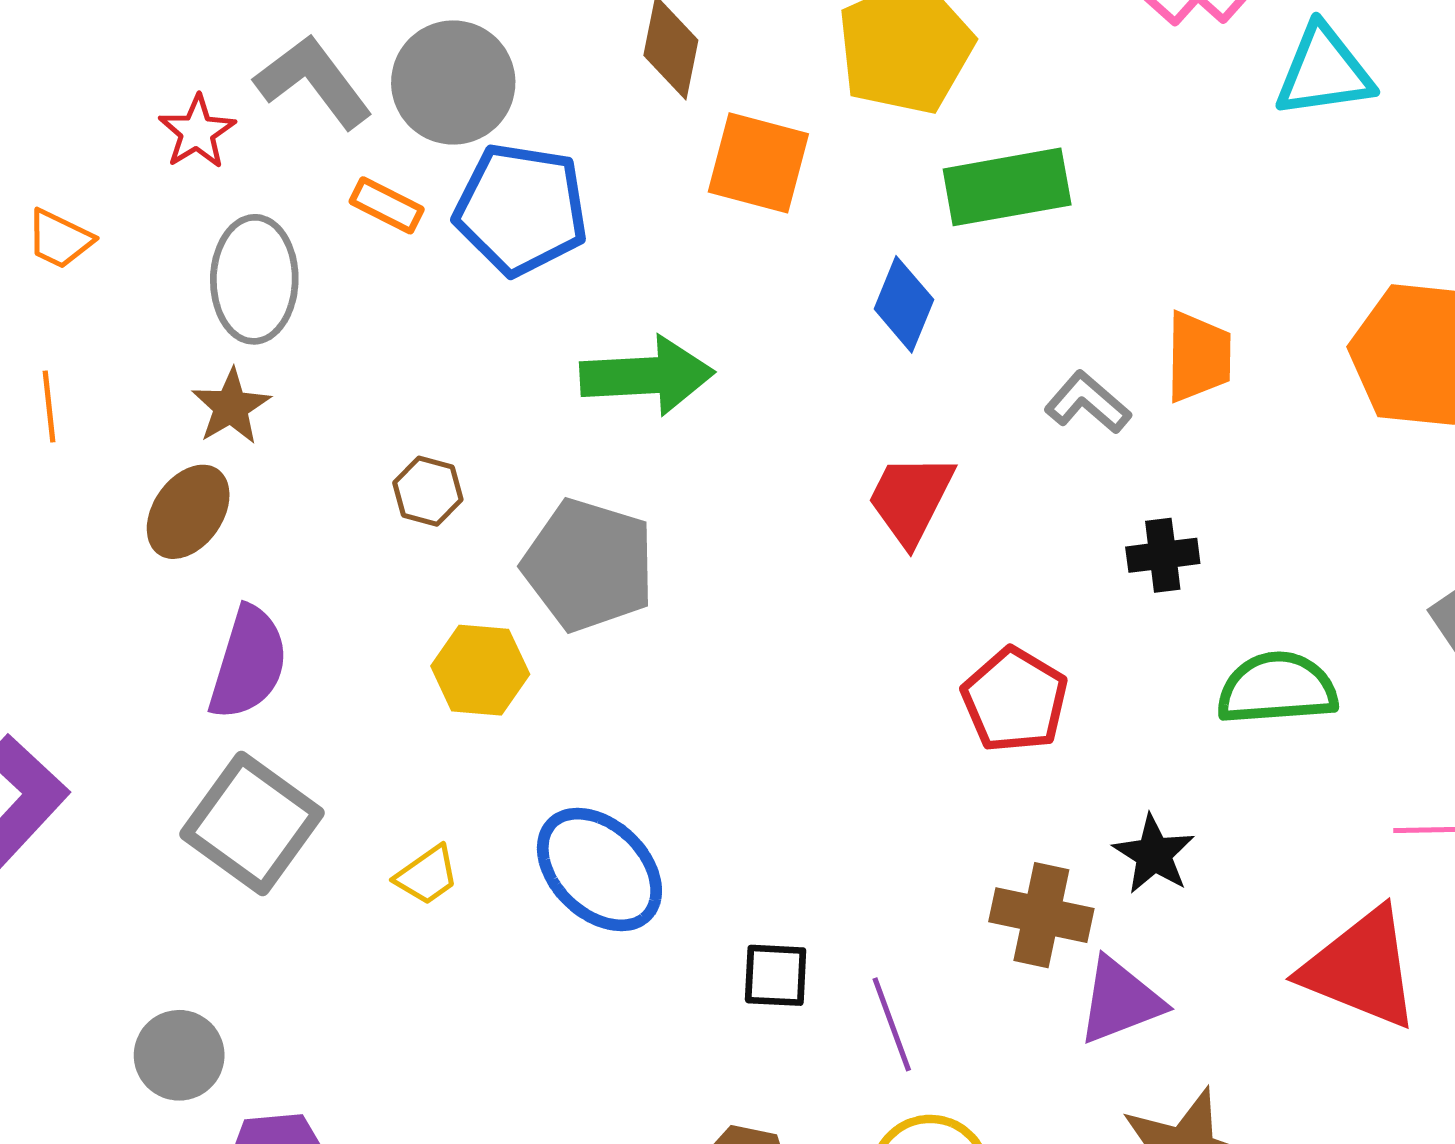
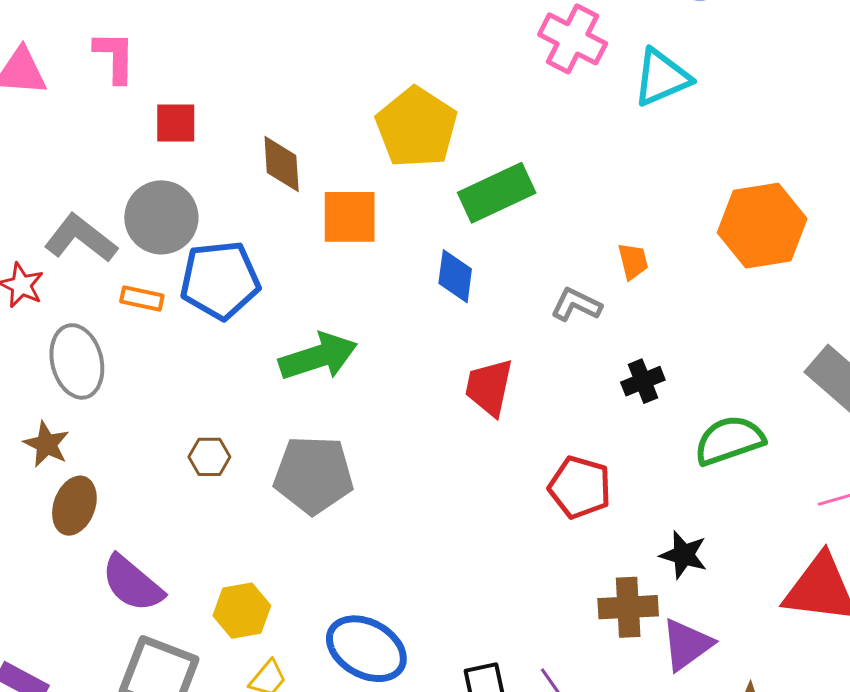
orange trapezoid: (1198, 357) -> (633, 261), size x0.7
brown star: (231, 407) -> (46, 444), moved
purple semicircle: (248, 663) -> (132, 583), turned 128
yellow hexagon: (480, 670) -> (242, 611), moved

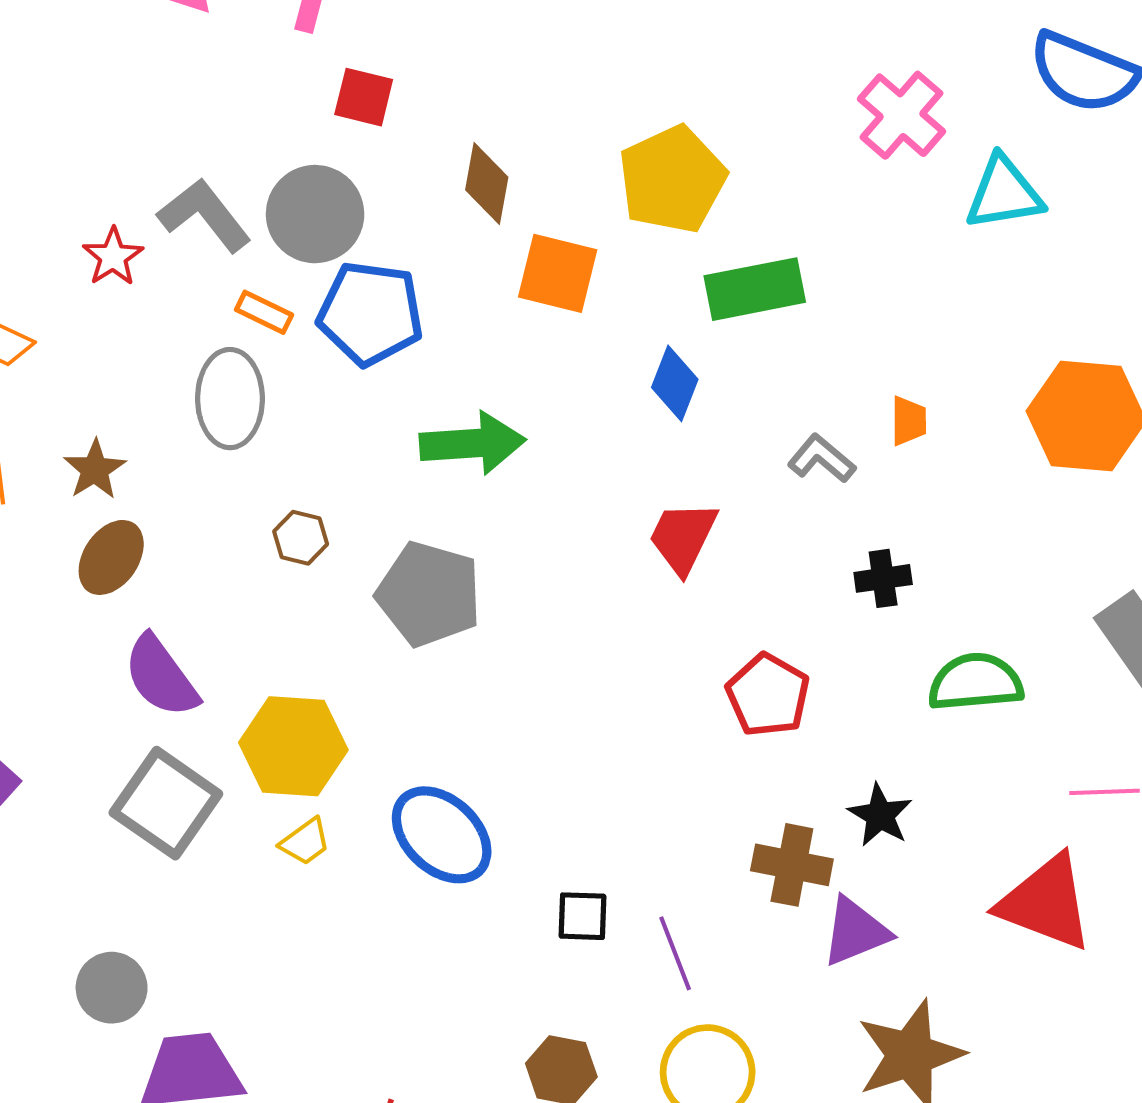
gray ellipse: (77, 361) -> (230, 399), moved
yellow hexagon: (242, 611) -> (293, 746), size x1.4

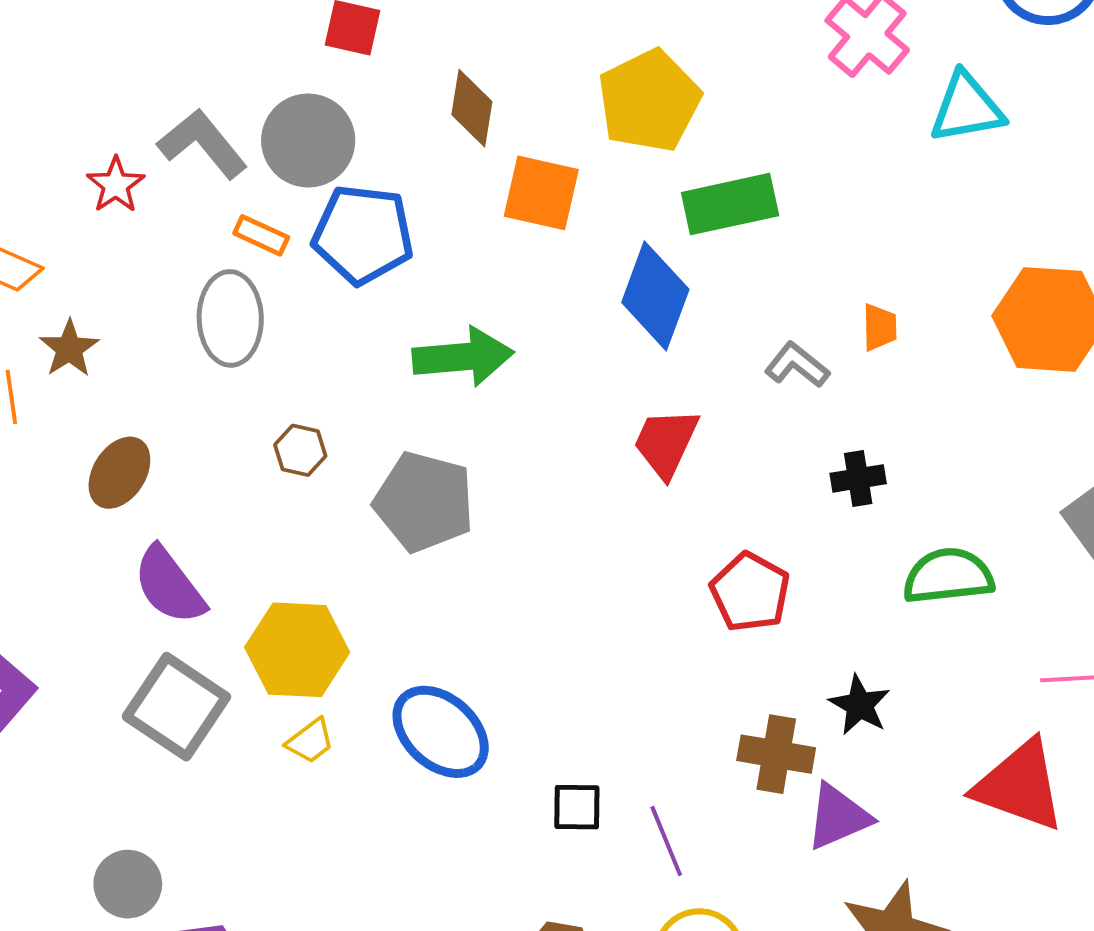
blue diamond: (675, 383) -> (655, 296), size x1.5
brown star: (95, 470) -> (69, 348), moved

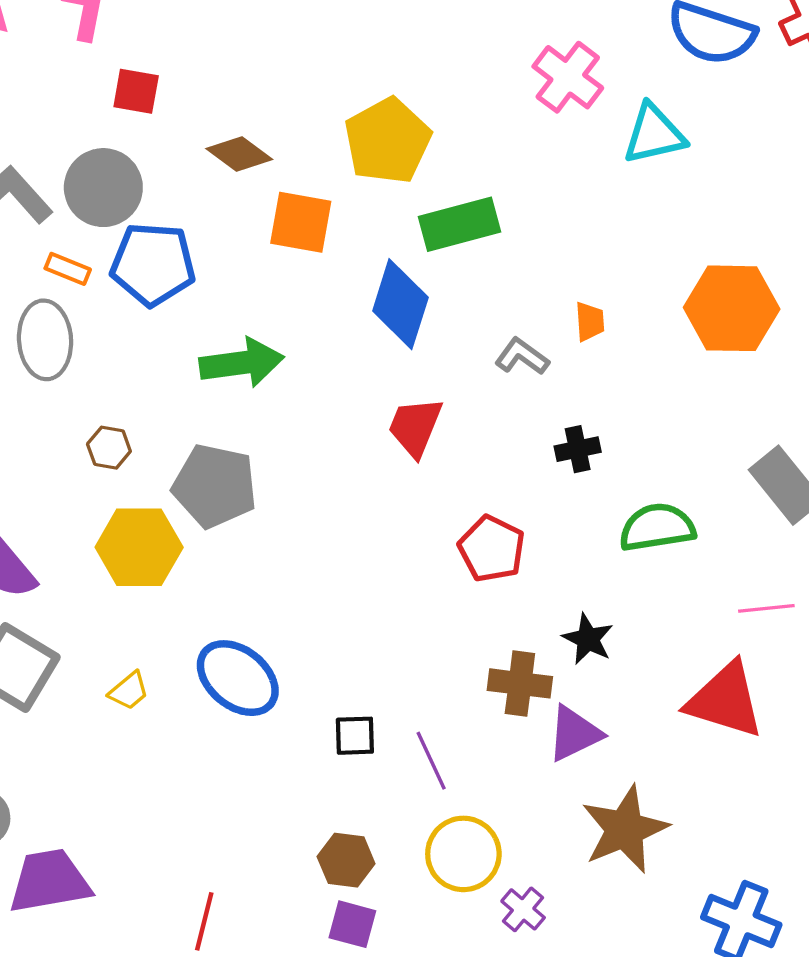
brown diamond: (472, 108) -> (239, 154), turned -60
yellow hexagon: (297, 650) -> (139, 547), moved

